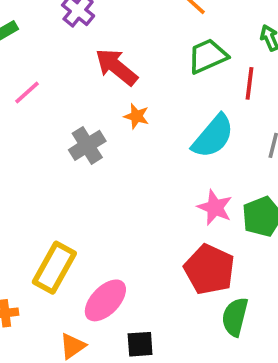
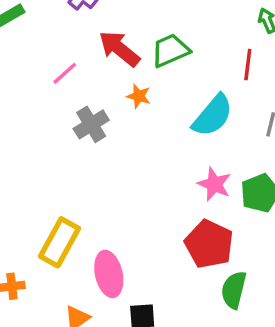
green trapezoid: (208, 56) -> (170, 50), moved
pink line: (27, 93) -> (65, 73), moved
pink ellipse: (105, 300) -> (109, 274), turned -57

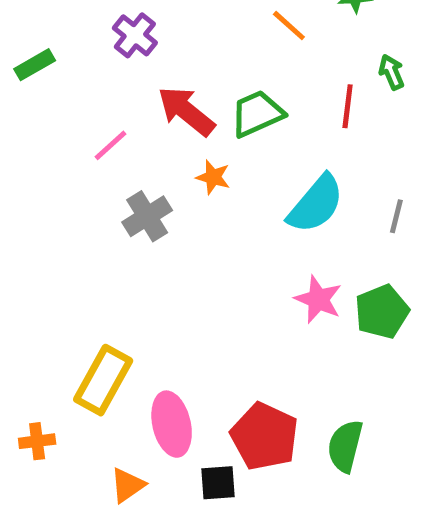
red line: (248, 65) -> (348, 106), moved
red pentagon: (209, 244) -> (264, 436), moved

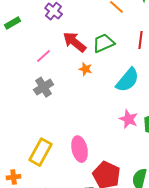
gray cross: (147, 216) -> (44, 87), moved
pink ellipse: (172, 424) -> (80, 149), moved

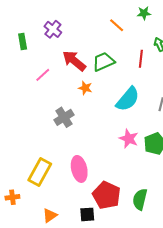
green rectangle: (13, 23) -> (23, 41), moved, turned -70
gray cross: (44, 87) -> (64, 117), moved

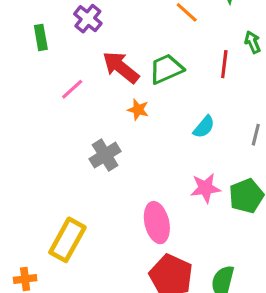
cyan semicircle: (128, 99) -> (204, 127), size x0.6
pink star: (129, 139) -> (205, 188), turned -30
pink ellipse: (79, 169) -> (157, 223), moved

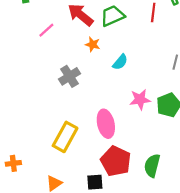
cyan semicircle: (204, 127) -> (120, 62), moved
yellow rectangle: (67, 240) -> (65, 137), moved

